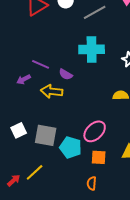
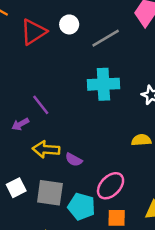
purple line: (41, 64) -> (41, 105), turned 30
purple semicircle: (66, 74) -> (74, 160), moved
yellow arrow: (52, 91) -> (46, 149), moved

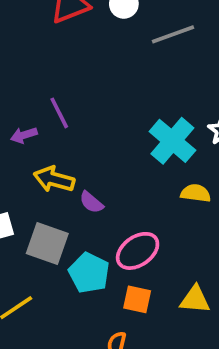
cyan cross: (103, 84) -> (172, 141), moved, turned 32

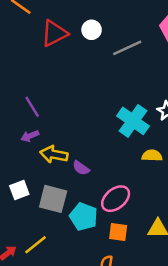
purple line: (59, 113) -> (32, 107), moved
purple arrow: (24, 135) -> (30, 136), moved

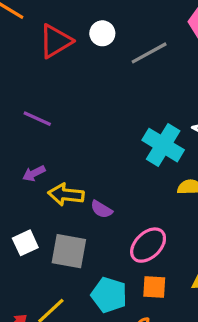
purple line: (32, 107) -> (37, 119), moved, turned -30
cyan pentagon: (84, 217) -> (109, 295), moved

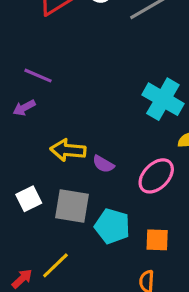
purple arrow: (34, 173) -> (24, 108), moved
pink ellipse: (148, 245) -> (156, 176), moved
cyan pentagon: (109, 295) -> (112, 226), moved

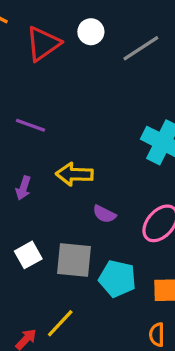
purple arrow: (24, 108) -> (23, 188), moved, turned -40
yellow arrow: (68, 150) -> (74, 174), moved

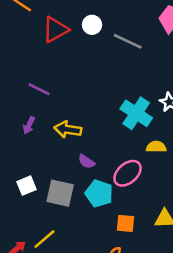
gray line: (141, 48) -> (128, 41), turned 52
purple arrow: (23, 188) -> (29, 125), moved
cyan pentagon: (117, 279) -> (99, 193), moved

